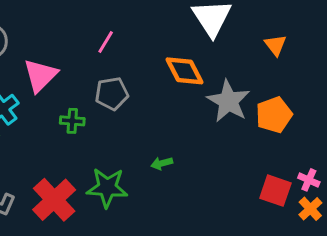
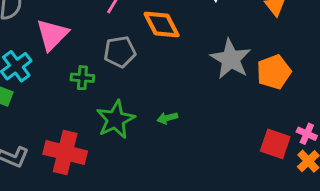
orange diamond: (184, 71) -> (162, 24), moved
green star: (107, 188) -> (116, 119), moved, turned -30
red cross: (54, 200) -> (65, 153), turned -33

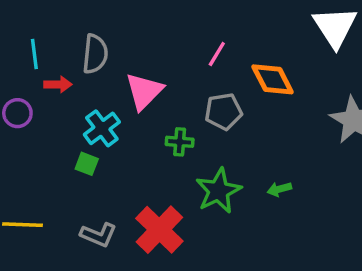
red cross: (65, 153) -> (159, 230), turned 30

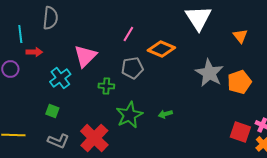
gray semicircle: (95, 54) -> (50, 18), moved
orange diamond: (273, 79) -> (161, 49), turned -40
green square: (87, 164) -> (52, 111), moved

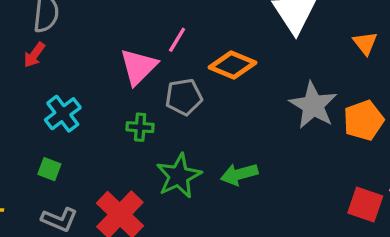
red arrow: (34, 52) -> (34, 55), moved, turned 126
pink triangle: (85, 56) -> (138, 67), moved
green arrow: (165, 114) -> (239, 174), size x1.5

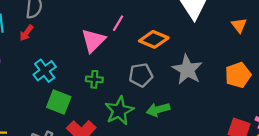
gray pentagon: (184, 97) -> (141, 75), moved
gray star: (313, 105) -> (187, 70), moved
green square: (49, 169) -> (59, 102), moved, size x1.6

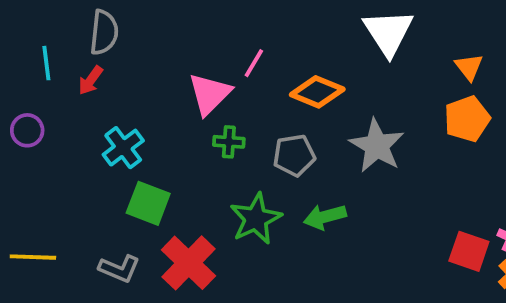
orange pentagon: (238, 75) -> (467, 119), moved
green cross: (94, 79) -> (229, 142), moved

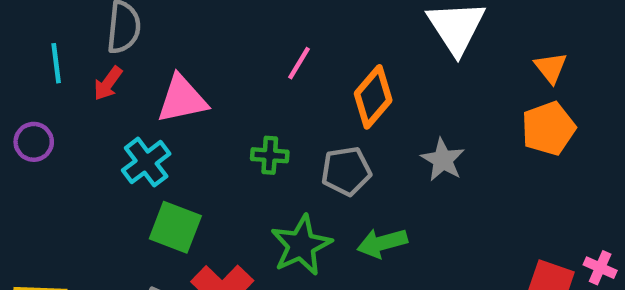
orange diamond: (317, 92) -> (373, 97), turned -72
pink triangle: (210, 94) -> (182, 99), moved, turned 33
gray star: (377, 146) -> (443, 160), size x0.7

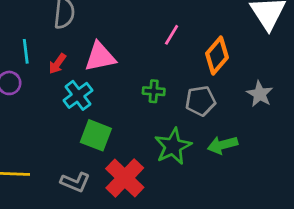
cyan line: (56, 63) -> (26, 51), moved
red arrow: (108, 83) -> (57, 64), moved

